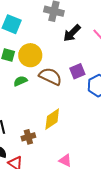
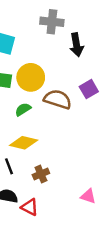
black arrow: (72, 33) -> (77, 45), turned -48
yellow diamond: (52, 119) -> (24, 143), moved, turned 55

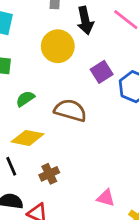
yellow circle: (31, 77) -> (58, 46), moved
brown semicircle: (58, 99) -> (70, 110), moved

